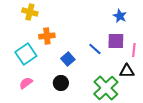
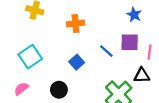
orange cross: (47, 36) -> (76, 23), moved
pink semicircle: (26, 83) -> (21, 89), moved
black circle: (61, 83) -> (59, 90), moved

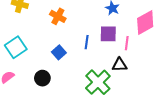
orange cross: (76, 23) -> (58, 16), turned 35
blue line: (106, 51) -> (87, 42), turned 56

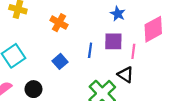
black triangle: (120, 65) -> (126, 75), turned 35
black circle: (42, 78) -> (33, 89), moved

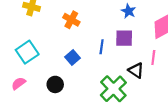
pink line: (133, 51) -> (153, 57), moved
black circle: (33, 89) -> (55, 84), moved

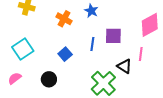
blue star: (129, 11) -> (91, 11), moved

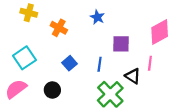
orange cross: (64, 19) -> (59, 28), moved
blue line: (92, 44) -> (100, 64), moved
pink semicircle: (15, 78) -> (16, 89), size x1.5

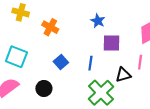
blue star: (97, 17) -> (98, 21), moved
cyan square: (24, 58) -> (16, 57), turned -35
black triangle: (133, 76) -> (123, 75), turned -49

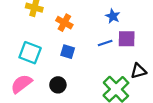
blue square: (61, 62) -> (68, 52), moved, turned -32
blue line: (90, 63) -> (105, 43), moved, turned 64

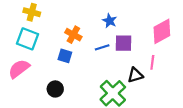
orange cross: (64, 23) -> (73, 35), moved
cyan square: (30, 53) -> (28, 39), moved
pink semicircle: (21, 84) -> (19, 69), moved

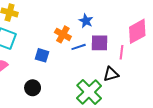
orange cross: (73, 35) -> (63, 34), moved
pink line: (152, 62) -> (121, 52), moved

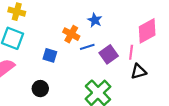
purple square: (100, 43) -> (109, 54), moved, turned -36
black triangle: (111, 74) -> (139, 71), moved

